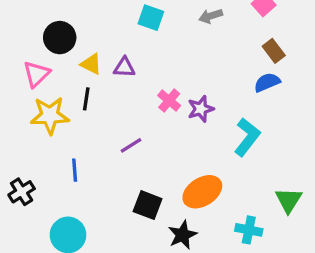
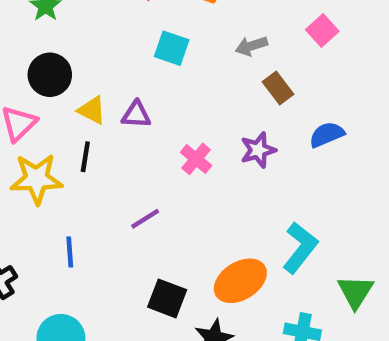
brown rectangle: (274, 51) -> (278, 88), moved
purple star: (201, 109) -> (258, 150), moved
cyan L-shape: (247, 137) -> (300, 248), moved

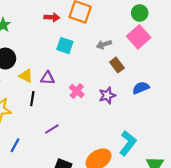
pink square: (322, 30) -> (139, 37), size x1.5
black line: (85, 157) -> (32, 99), moved
pink cross: (196, 159) -> (77, 91), moved
blue line: (70, 252) -> (15, 145), turned 32

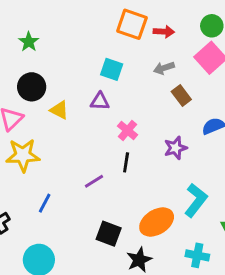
red arrow: (52, 17) -> (164, 32), moved
purple triangle: (48, 78) -> (100, 101), moved
purple star: (107, 95) -> (175, 148), moved
black line: (32, 99) -> (126, 162), moved

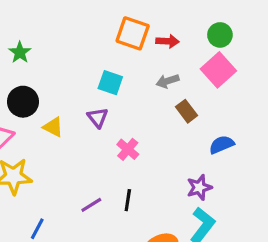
purple triangle: (100, 101) -> (98, 118), turned 48
purple star: (175, 148) -> (199, 187), moved
black line: (126, 162) -> (128, 200), moved

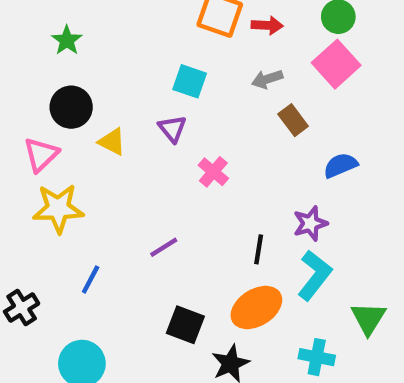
black line: (128, 200) -> (259, 249), moved

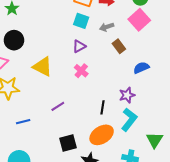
cyan square: (190, 81) -> (81, 21), moved
purple triangle: (172, 129) -> (79, 46), moved, turned 40
yellow triangle: (112, 142) -> (42, 67), moved, size x1.5
blue line: (91, 280) -> (23, 122), turned 48
black square: (185, 325) -> (68, 143), turned -36

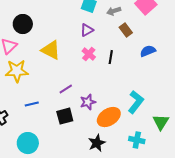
purple star: (127, 95) -> (88, 102), moved
black line: (103, 107) -> (111, 57), moved
black square: (68, 143) -> (65, 116), moved

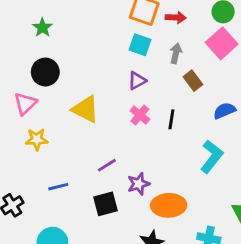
gray arrow: (114, 11) -> (176, 53), turned 120
yellow star: (17, 71) -> (37, 139), size x0.7
cyan L-shape: (136, 102) -> (212, 157), moved
orange ellipse: (109, 117) -> (169, 205), turned 30

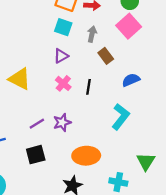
purple star: (138, 184) -> (62, 122), moved

